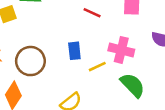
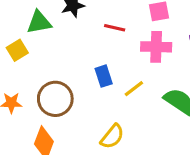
pink cross: (121, 50) -> (156, 47), moved

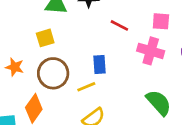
yellow square: (17, 50) -> (45, 38), moved
yellow line: (134, 89) -> (86, 87), moved

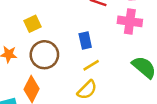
yellow line: (86, 87) -> (91, 65), moved

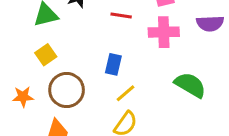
blue rectangle: (85, 41) -> (113, 64), turned 35

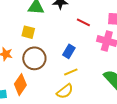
yellow square: (46, 55) -> (28, 32), turned 32

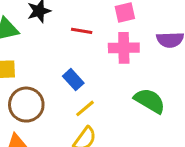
blue rectangle: (69, 51) -> (73, 80), turned -56

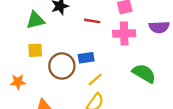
blue rectangle: (73, 80) -> (86, 58), turned -56
brown circle: (26, 105) -> (62, 66), moved

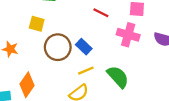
blue rectangle: (86, 58) -> (84, 47), turned 35
green semicircle: (144, 73) -> (118, 77), moved

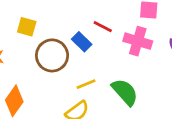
red line: (101, 13) -> (103, 27), moved
blue rectangle: (84, 47) -> (82, 42), moved

